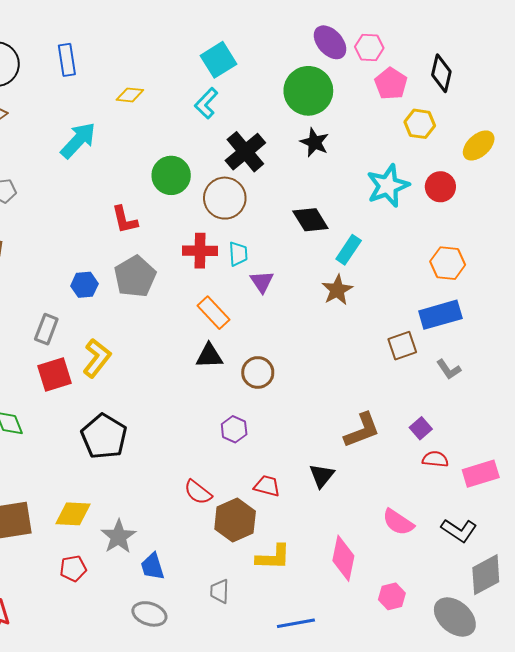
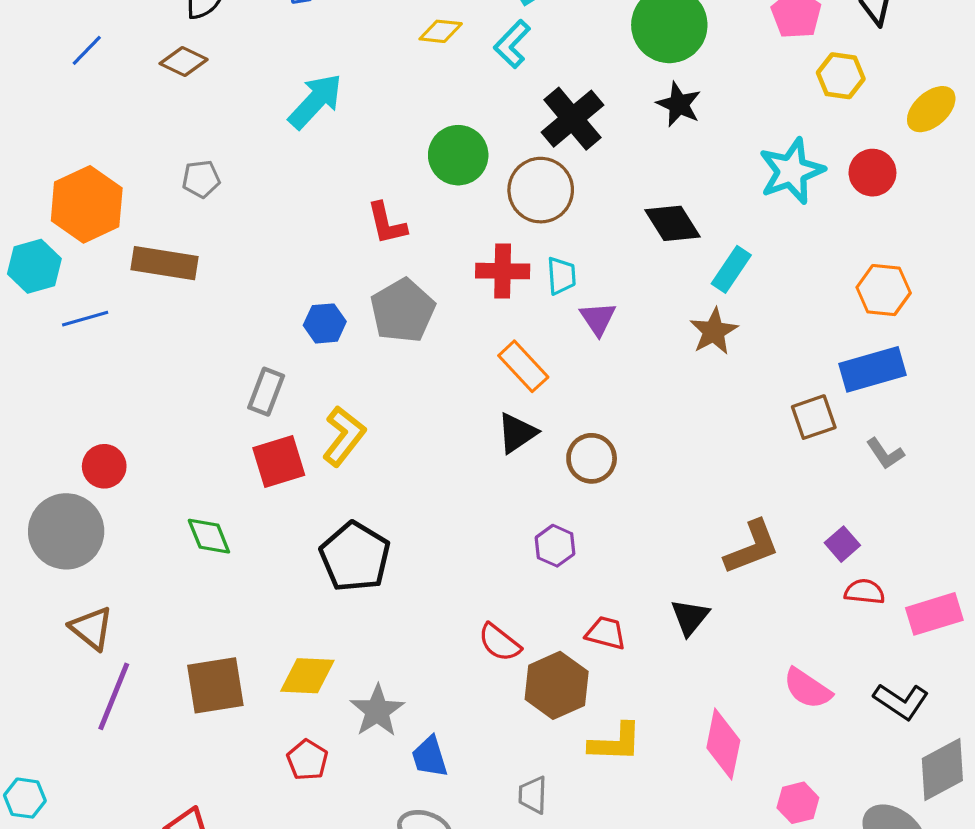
yellow diamond: (130, 95) -> (441, 31), moved
black triangle: (209, 356) -> (517, 433), turned -32
red pentagon: (73, 569) -> (307, 760), turned -30

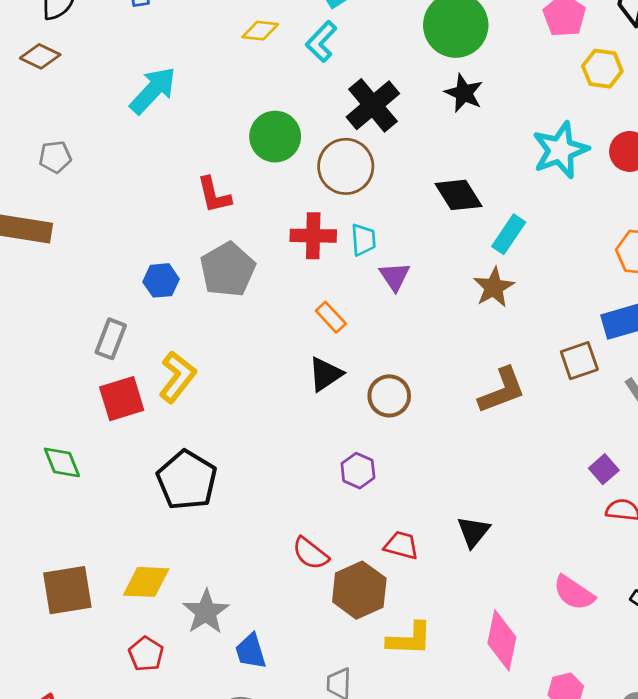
orange rectangle: (523, 366) -> (331, 317), size x0.7
brown L-shape: (752, 547) -> (502, 390), moved

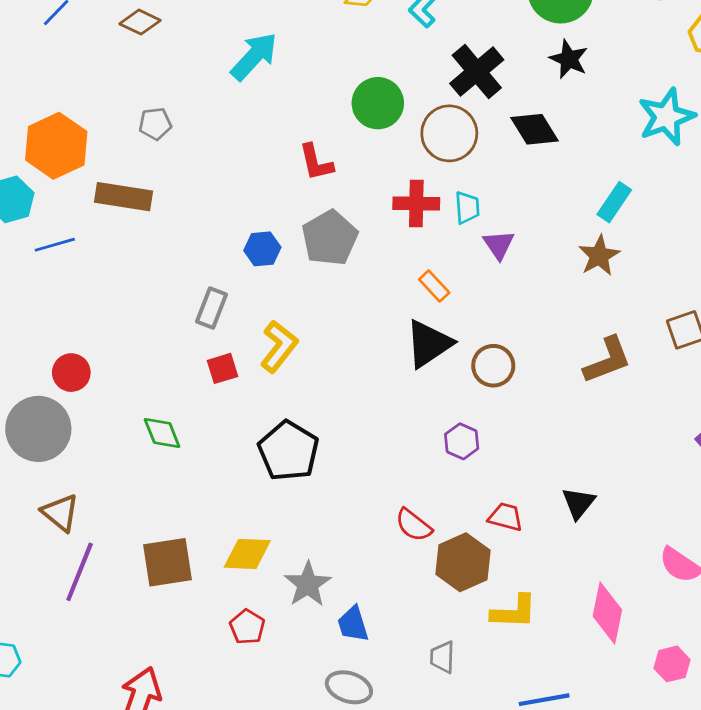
black diamond: (458, 195) -> (535, 129), moved
black triangle: (325, 374) -> (429, 344), size x1.4
red square: (122, 399) -> (222, 368), size x0.7

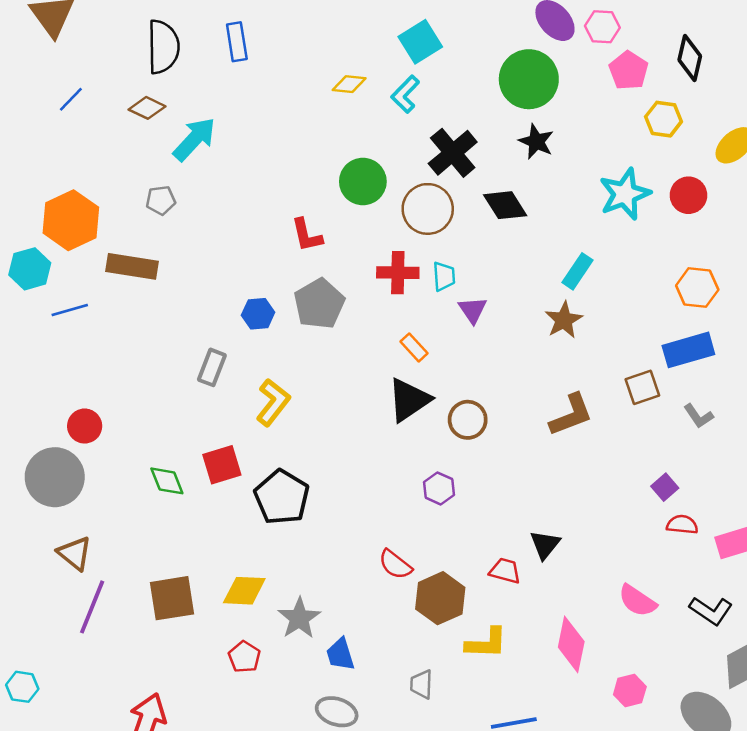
cyan arrow: (254, 56) -> (194, 139), moved
red square: (222, 368) -> (222, 465), moved, size x1.4
red trapezoid: (506, 517) -> (505, 571), moved

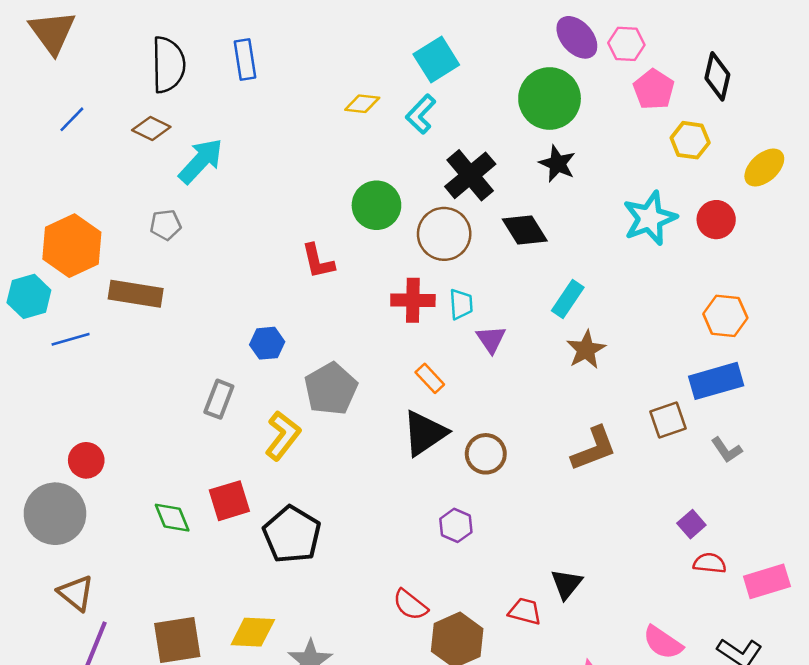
cyan rectangle: (577, 271) -> (568, 299), moved
gray pentagon: (319, 304) -> (331, 389), moved

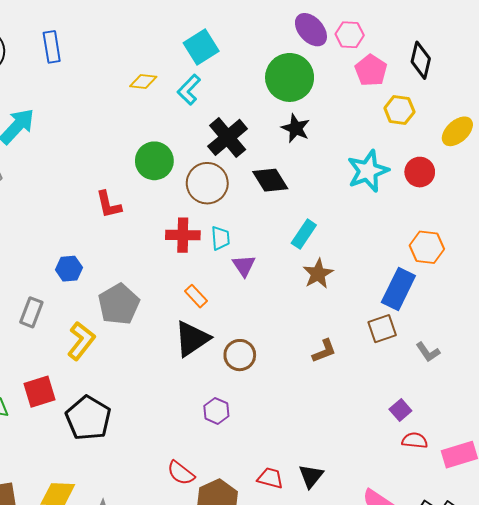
blue rectangle: (716, 381) -> (398, 289), moved, turned -48
brown L-shape: (594, 449) -> (324, 351), size x0.7
black triangle: (566, 584) -> (311, 476), moved

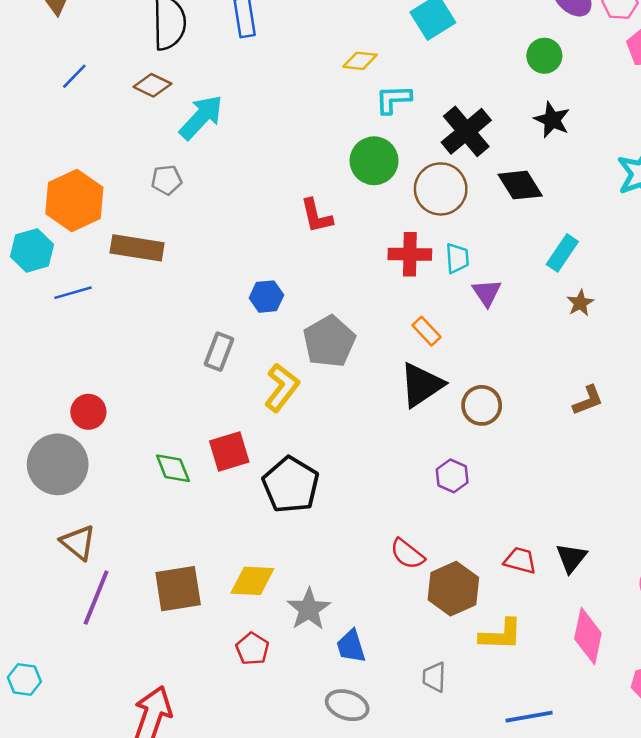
green circle: (290, 77) -> (544, 56), size x0.6
cyan L-shape: (189, 90) -> (393, 99), moved, turned 44
brown star: (318, 274) -> (580, 303), size x0.7

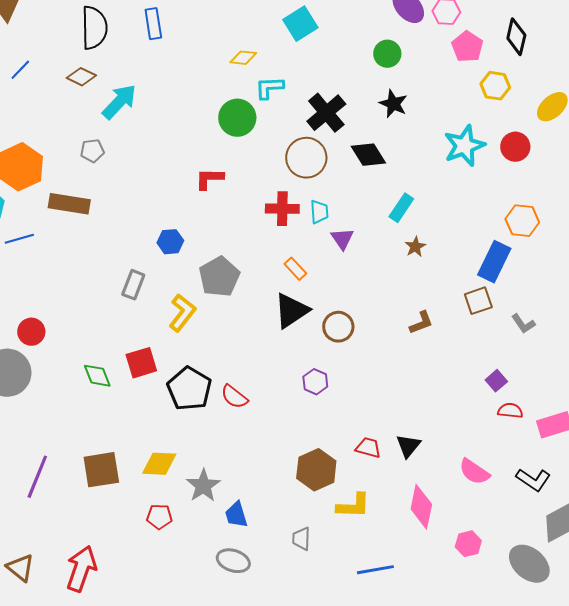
green circle: (374, 161) -> (237, 118), moved
red L-shape: (316, 216) -> (209, 179), turned 104
brown triangle: (78, 542) -> (20, 568), moved
red semicircle: (407, 554) -> (234, 397), moved
red pentagon: (252, 649) -> (159, 517), turned -30

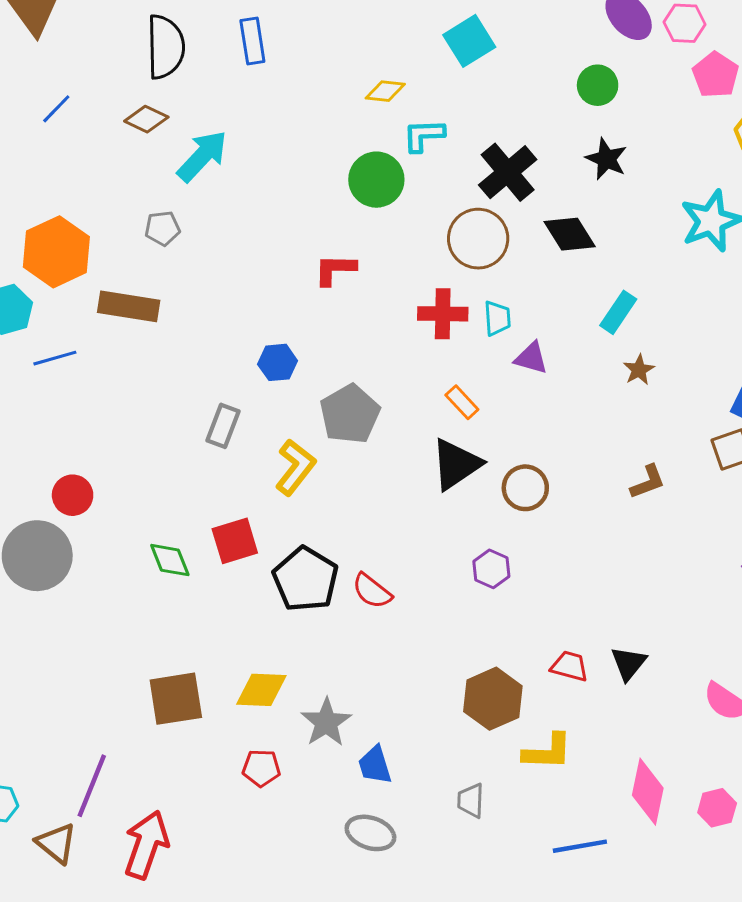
purple triangle: (342, 239) -> (531, 358), turned -40
purple line: (37, 477) -> (92, 786), moved
pink diamond: (421, 507) -> (648, 792), moved

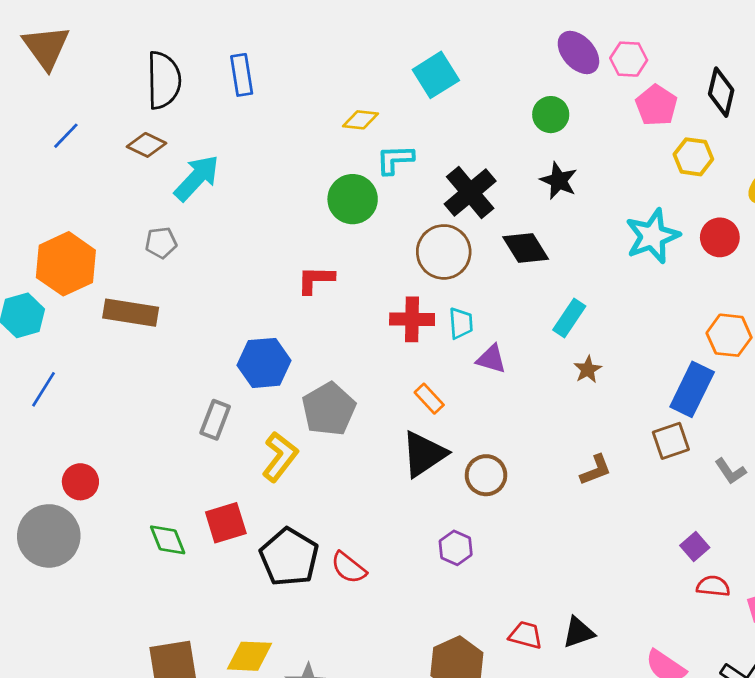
blue line: (55, 358) -> (43, 389), moved, turned -42
blue hexagon: (278, 362) -> (264, 363), size x1.5
black triangle: (629, 663) -> (578, 632), turned 32

